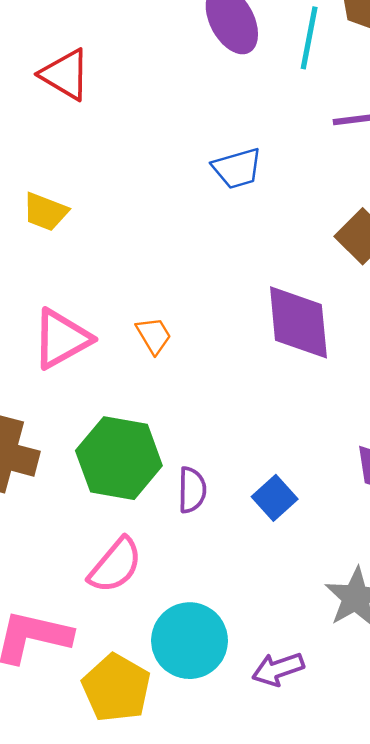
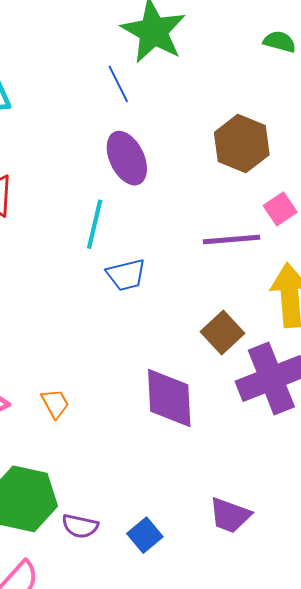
cyan line: (309, 38) -> (95, 224), moved
purple semicircle: (192, 490) -> (80, 526), turned 99

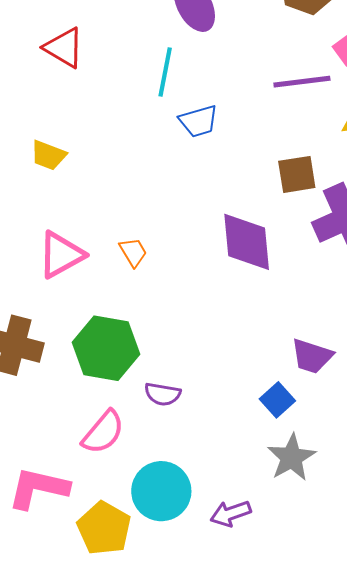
brown square: (222, 332) -> (297, 174), turned 36
purple semicircle: (80, 526) -> (163, 394), moved
blue square: (145, 535) -> (277, 400), moved

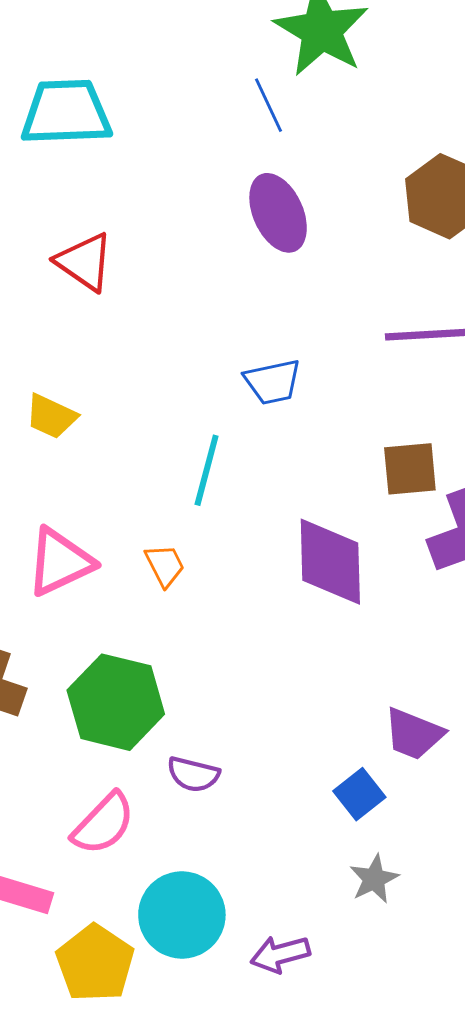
cyan line: (165, 72) -> (207, 470), moved
gray star: (291, 457) -> (374, 879), size x0.7

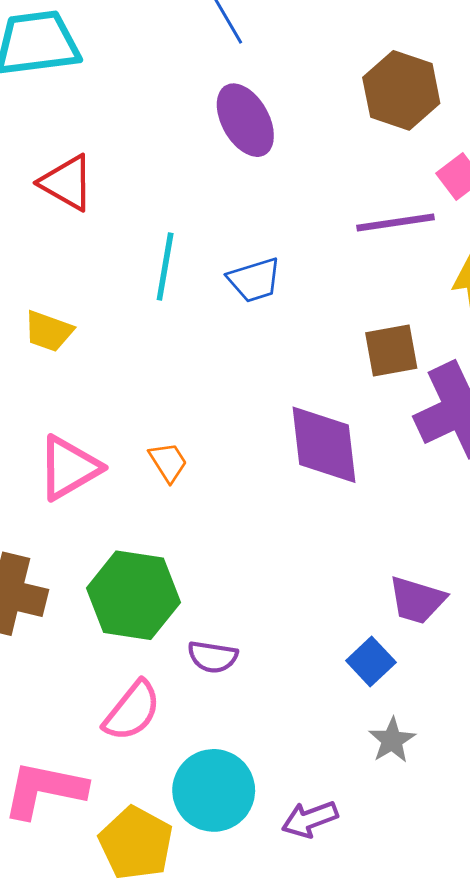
cyan line: (207, 470) -> (165, 267), moved

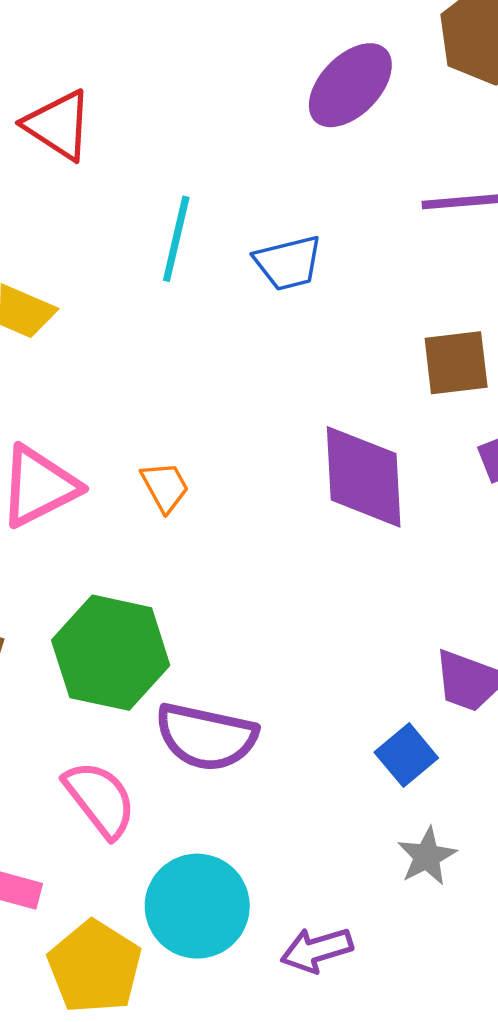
purple ellipse: (245, 120) -> (350, 85), moved, turned 70
purple semicircle: (213, 657) -> (206, 737), size x1.6
pink semicircle: (132, 711) -> (100, 799), turned -80

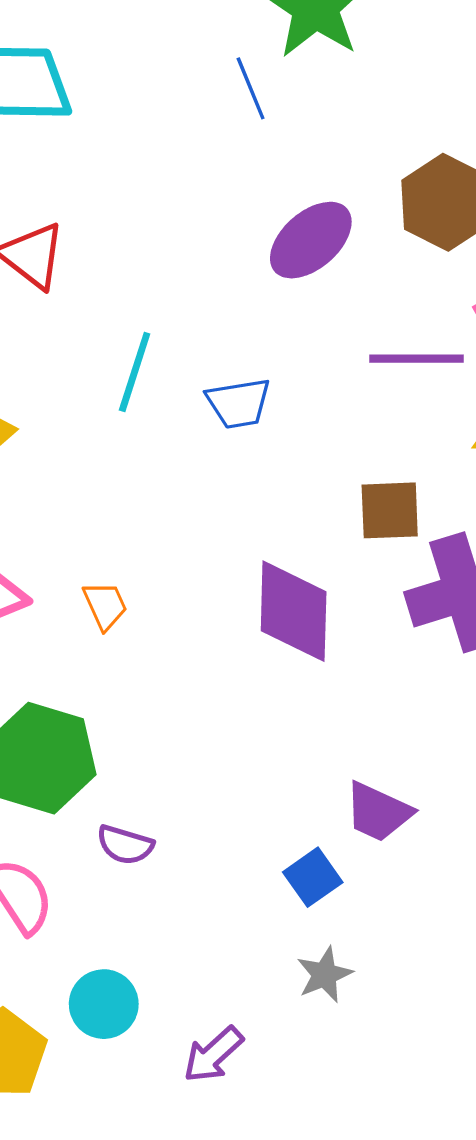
purple semicircle: (206, 737) -> (125, 845), size x0.6
cyan circle: (197, 906) -> (104, 1004), size x0.7
purple arrow: (317, 950) -> (213, 1055), turned -30

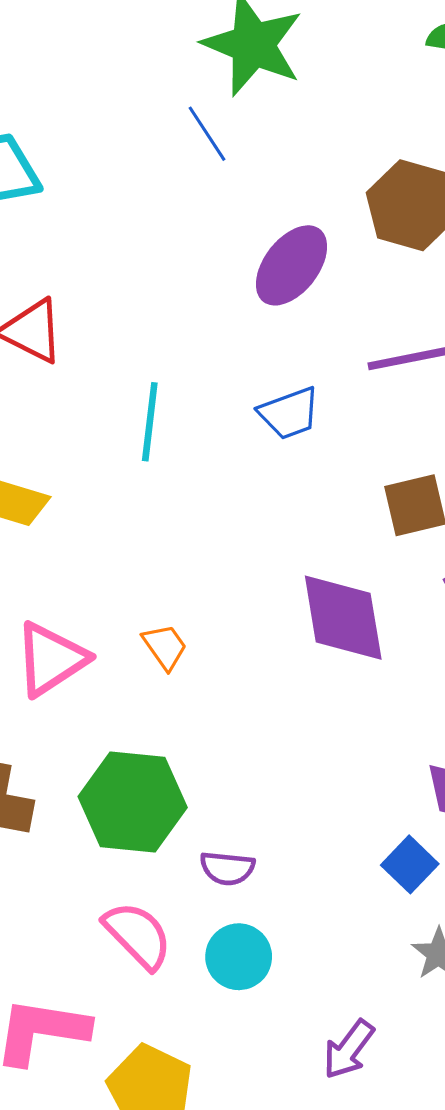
blue trapezoid: (239, 403) -> (289, 413), moved
cyan circle: (104, 1004) -> (239, 957), moved

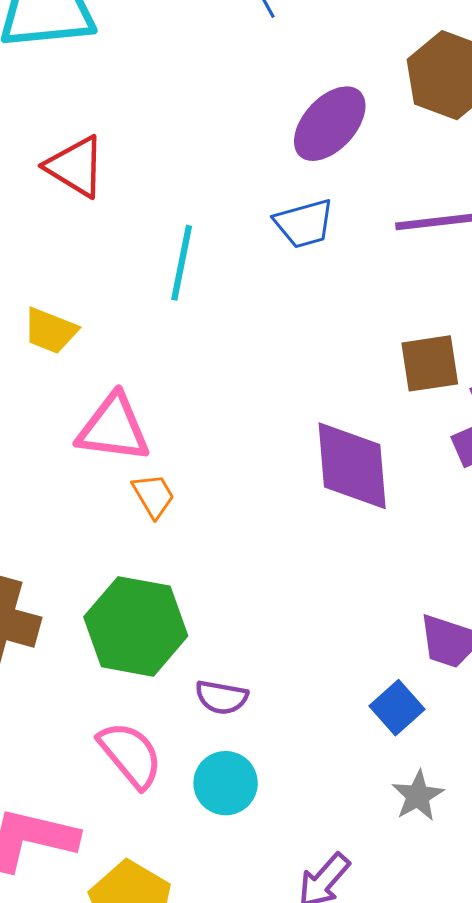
blue trapezoid: (289, 413) -> (304, 224), moved
orange trapezoid: (165, 647) -> (153, 496), moved
pink triangle: (51, 659) -> (113, 428), moved, turned 36

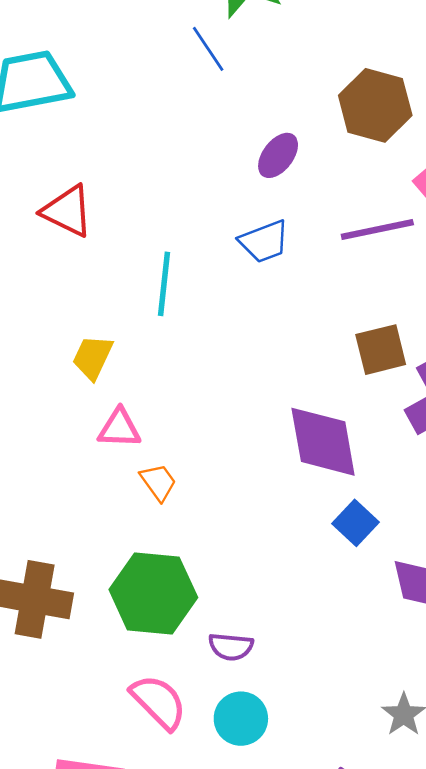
purple ellipse: (330, 124) -> (278, 155), size x0.7
yellow trapezoid: (50, 331) -> (93, 357), moved, turned 99
pink triangle: (113, 428) -> (119, 428), size x0.7
blue square: (397, 708) -> (355, 523), moved

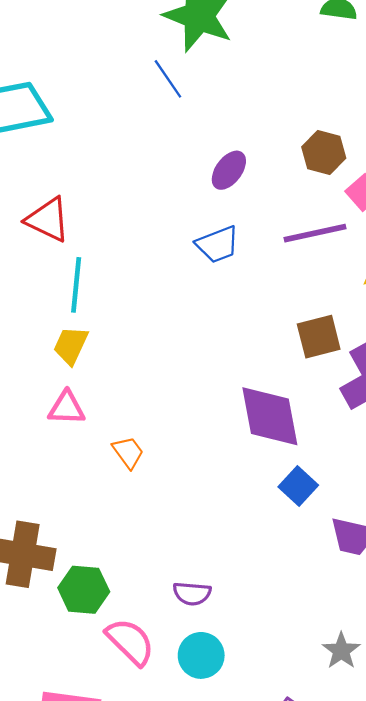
brown hexagon: (375, 105) -> (324, 152), moved, size x0.7
cyan line: (164, 284) -> (76, 285), moved
pink triangle: (119, 428) -> (67, 408), moved
green hexagon: (153, 594) -> (84, 590), moved, size x0.7

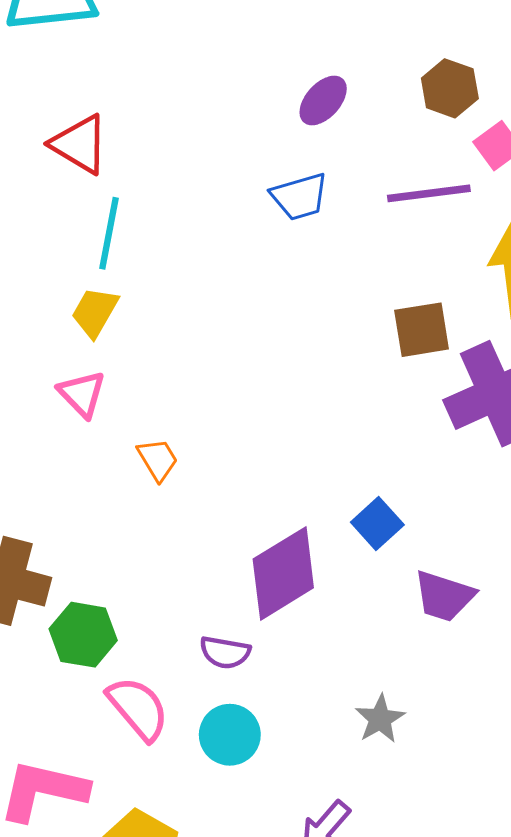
pink triangle: (67, 408) -> (82, 394), turned 39
purple diamond: (270, 416) -> (283, 573), moved, turned 64
gray star: (341, 651) -> (380, 719), moved

